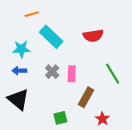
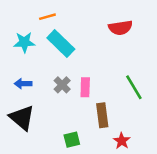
orange line: (32, 14) -> (47, 17), moved
red semicircle: (93, 36) -> (120, 28), moved
cyan star: (21, 49) -> (24, 42), moved
brown rectangle: (86, 97) -> (102, 115), turned -36

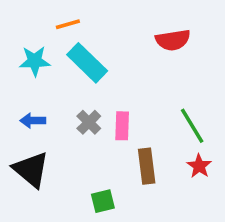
red star: (122, 141) -> (199, 166), moved

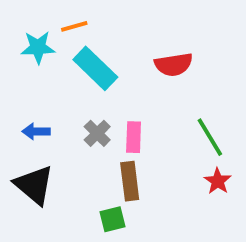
red semicircle: (173, 40) -> (174, 65), moved
cyan star: (35, 61) -> (38, 47), moved
brown rectangle: (147, 166) -> (130, 181), moved

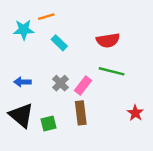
cyan rectangle: (95, 68) -> (59, 43), size x0.6
pink rectangle: (134, 137) -> (83, 86), turned 36
green line: (210, 137) -> (112, 71), moved, turned -45
green square: (112, 219) -> (49, 124), moved

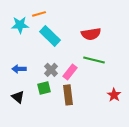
cyan rectangle: (59, 43) -> (50, 36), size x1.5
black triangle: (21, 115) -> (18, 97), size x0.6
green square: (49, 124) -> (44, 88), moved

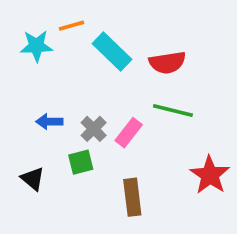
cyan rectangle: (50, 36) -> (112, 51), moved
blue arrow: (19, 69) -> (49, 122), moved
brown rectangle: (68, 95) -> (132, 197), moved
red star: (114, 95) -> (210, 175), size x1.5

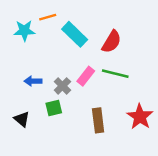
red semicircle: (167, 63) -> (112, 42), turned -50
pink rectangle: (129, 133) -> (86, 76), moved
brown rectangle: (132, 197) -> (98, 120), moved

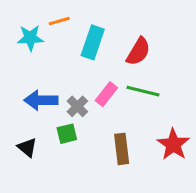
cyan rectangle: (75, 34) -> (93, 42), turned 65
blue arrow: (33, 81) -> (41, 100), size x1.5

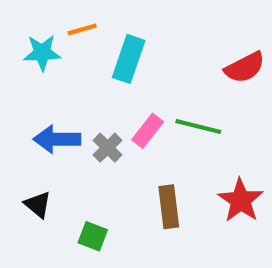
red semicircle: (138, 52) -> (245, 67), moved, turned 32
green square: (67, 134) -> (93, 236), moved, turned 35

